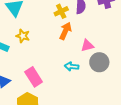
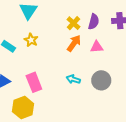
yellow cross: (61, 11) -> (73, 23), turned -32
pink triangle: (87, 46) -> (97, 47), moved

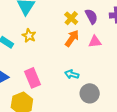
purple semicircle: (94, 22) -> (91, 16), turned -42
gray circle: (101, 80) -> (90, 93), moved

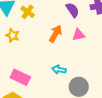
yellow cross: (71, 18) -> (28, 12), moved
pink rectangle: (32, 78) -> (20, 77), turned -36

